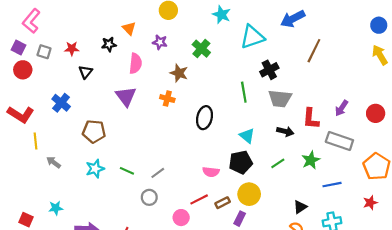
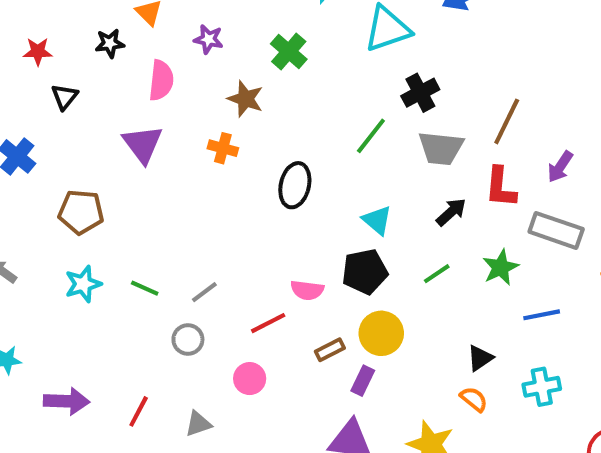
brown line: (314, 51) -> (507, 121), moved
green line: (244, 92) -> (371, 136), turned 48
black arrow: (285, 131) -> (451, 212), turned -56
red line: (199, 199) -> (268, 323), moved

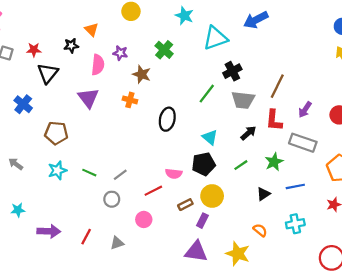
purple star: (208, 39) -> (120, 53), moved
black triangle: (65, 97) -> (48, 73), size x1.5
black triangle: (480, 358) -> (263, 194), moved

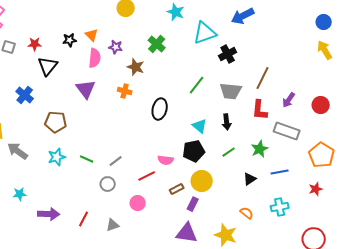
orange triangle: (91, 30) -> (92, 35), moved
black cross: (232, 71) -> (228, 54), moved
black arrow: (248, 133) -> (227, 122), moved, turned 126
gray arrow: (16, 164) -> (18, 151), size x1.5

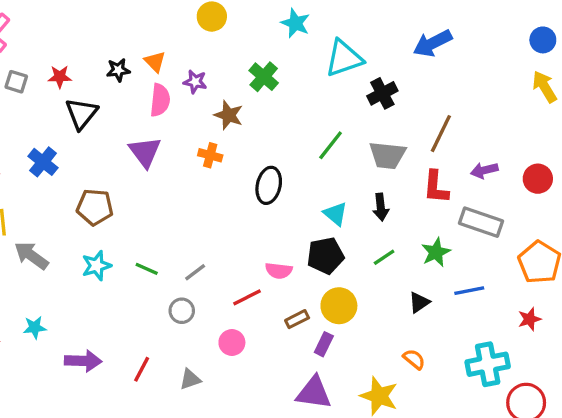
blue arrow: (243, 16) -> (433, 43), moved
purple arrow: (289, 100) -> (484, 170), turned 42
cyan cross: (280, 207) -> (488, 364), moved, size x1.4

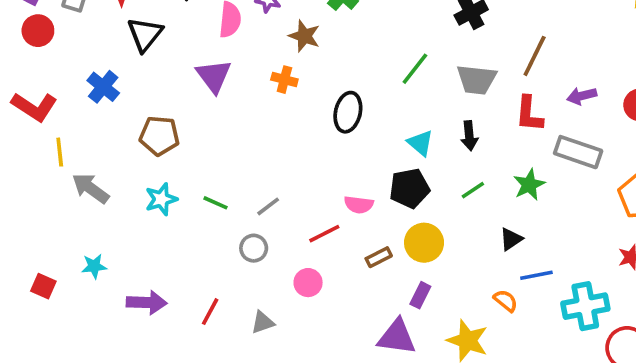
blue line: (469, 291) -> (536, 275), moved
purple rectangle: (324, 344) -> (420, 295), moved

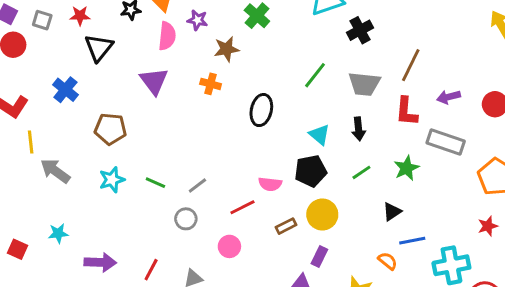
brown star: (304, 36) -> (227, 49), turned -30

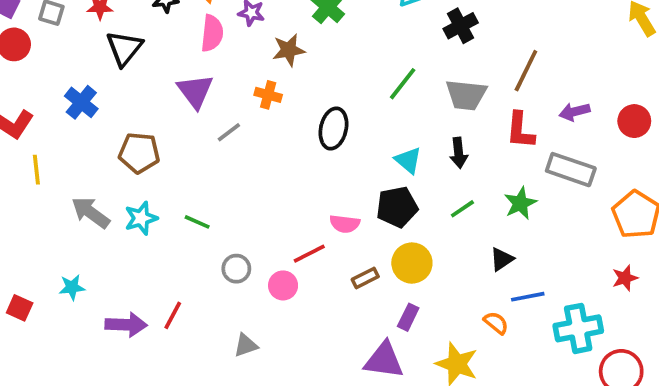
gray arrow: (55, 171) -> (91, 213), moved
gray line: (197, 185) -> (229, 132), moved
pink circle: (229, 246) -> (283, 285), moved
red line: (151, 270) -> (173, 315), moved

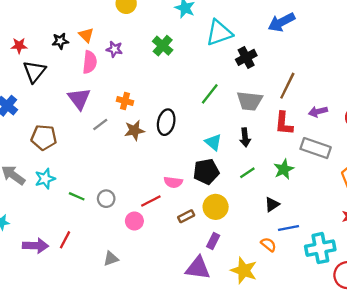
brown star: (289, 50) -> (134, 130), moved
green line: (197, 222) -> (77, 196), moved
gray circle: (236, 269) -> (106, 199), moved

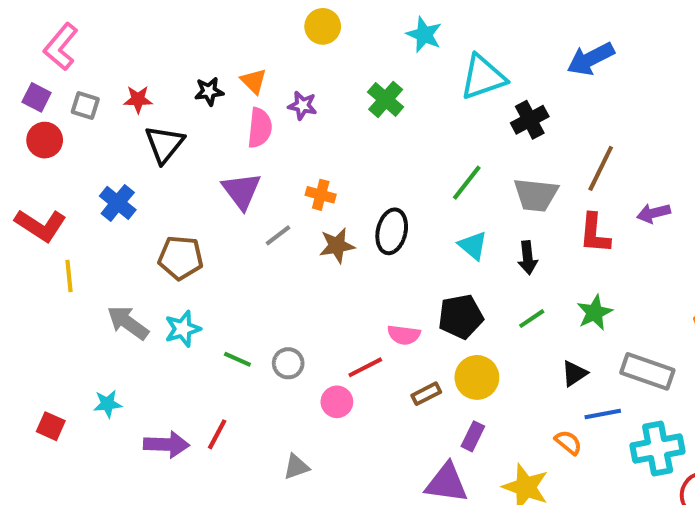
cyan triangle: (213, 142) -> (473, 246), moved
gray rectangle: (316, 148) -> (647, 371), moved

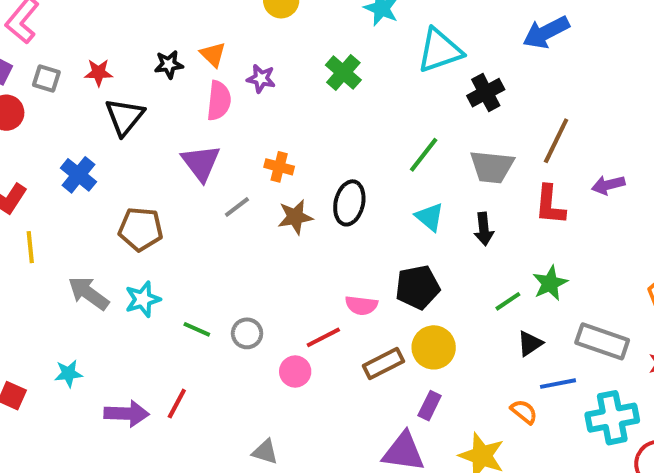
green line: (532, 319) -> (508, 301), moved
brown rectangle: (426, 394) -> (383, 363), size x1.4
gray triangle: (296, 467) -> (265, 452), moved, turned 36

